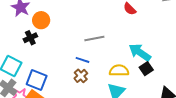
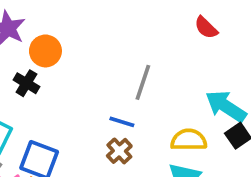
black cross: (30, 38) -> (26, 83), turned -32
gray line: (94, 38) -> (143, 82), turned -60

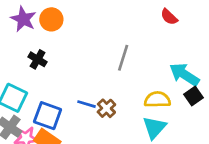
orange circle: (45, 51) -> (51, 19), moved
blue line: (122, 122) -> (86, 104), moved

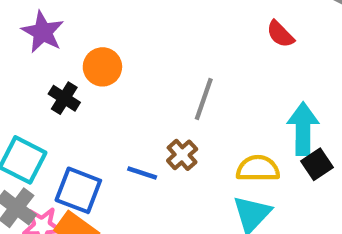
orange circle: (51, 19) -> (102, 67), moved
cyan arrow: (184, 74) -> (303, 129), turned 56
brown cross: (106, 108) -> (182, 155), moved

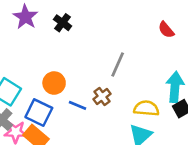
orange circle: (102, 67) -> (54, 83), moved
black cross: (64, 98) -> (63, 23), moved

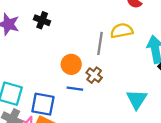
orange circle: (54, 83) -> (71, 64), moved
yellow semicircle: (146, 108) -> (122, 31), moved

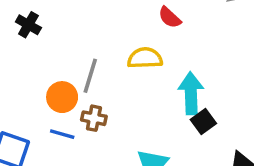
gray line: (100, 43) -> (90, 76), moved
brown cross: (94, 75) -> (94, 118), turned -35

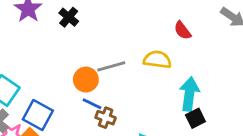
gray line: (90, 76) -> (111, 66), turned 48
brown cross: (94, 118) -> (106, 118), moved
blue line: (62, 134) -> (92, 104), moved

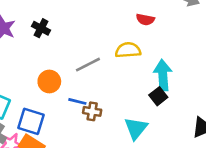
red semicircle: (183, 30) -> (145, 19), turned -30
orange circle: (86, 80) -> (49, 81), moved
black square: (195, 118) -> (158, 96), moved

